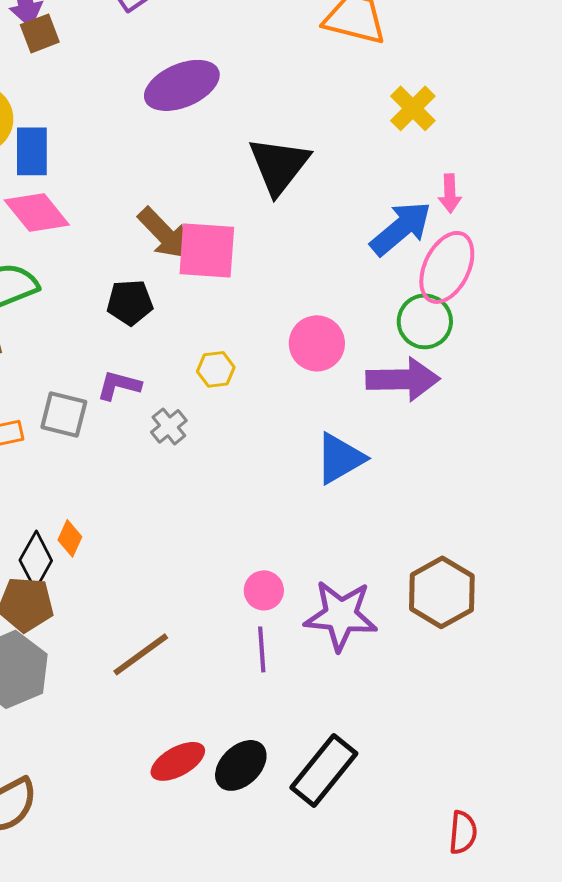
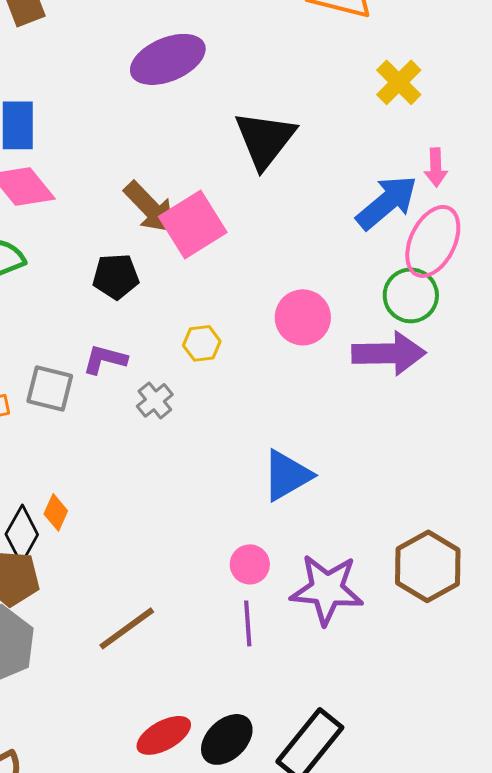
pink square: (207, 250) -> (193, 224), turned -36
blue triangle: (340, 458) -> (287, 475), moved

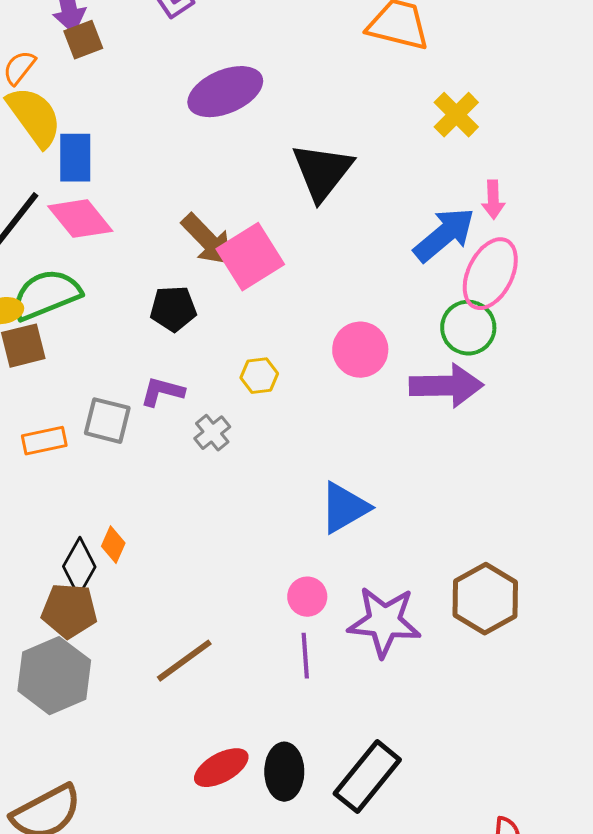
black ellipse: (227, 739) -> (284, 772), turned -46

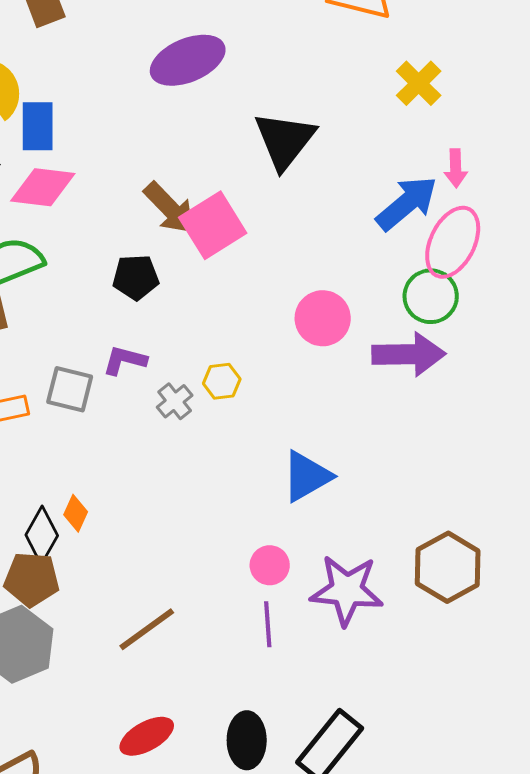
pink diamond: (80, 219) -> (43, 187), turned -44
yellow hexagon: (259, 376) -> (222, 381), moved
red ellipse: (221, 768) -> (147, 736), moved

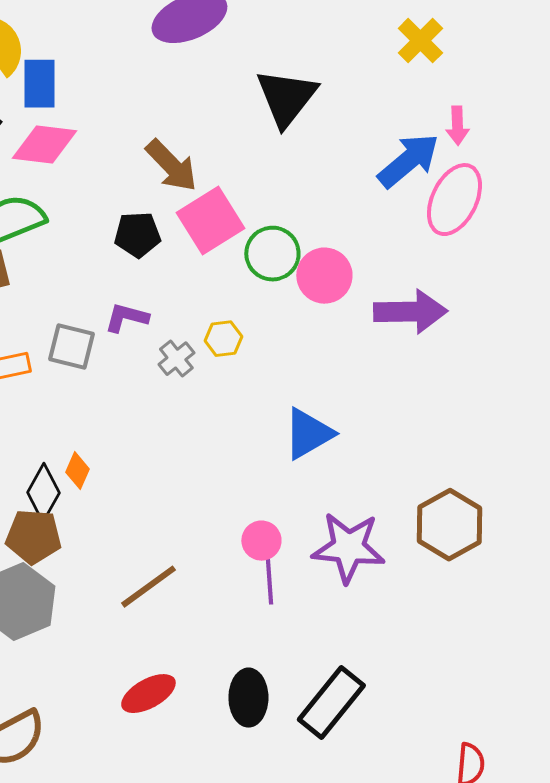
pink square: (213, 225) -> (210, 221), moved
green circle: (431, 296) -> (272, 254), moved
pink circle: (270, 565) -> (261, 541), moved

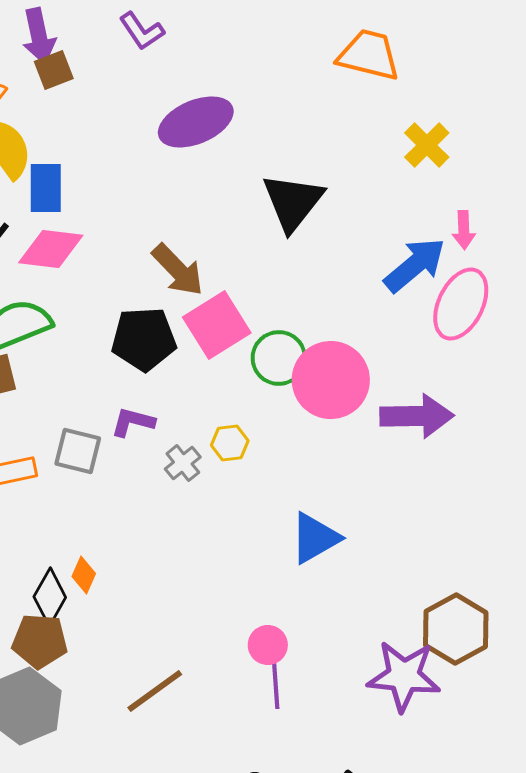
black pentagon: (137, 235) -> (144, 339), size x1.4
pink circle: (324, 276) -> (331, 380), size x1.4
purple star: (348, 548) -> (404, 676), moved

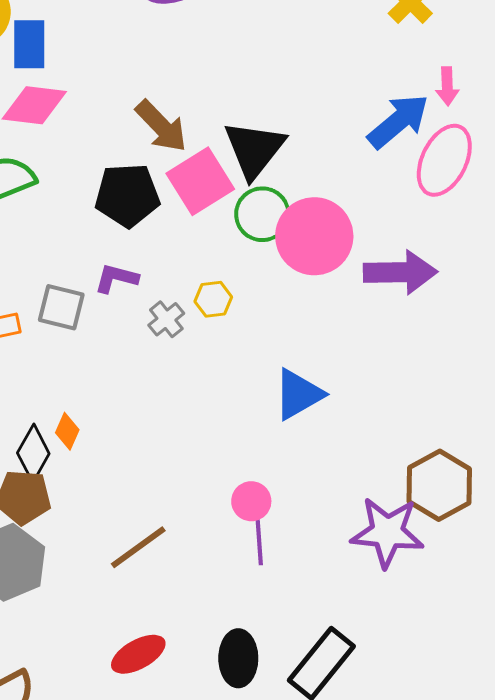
black triangle: (293, 202) -> (254, 149), moved

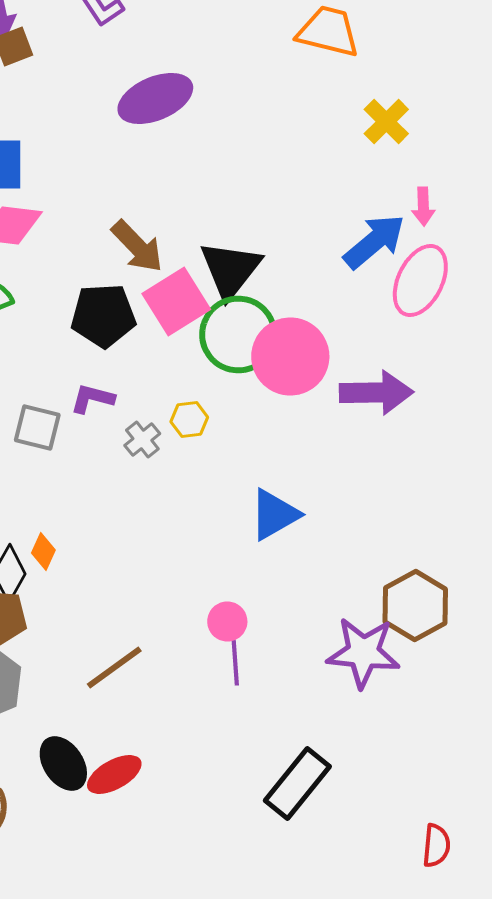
green circle: (262, 214) -> (238, 334), size x1.4
black ellipse: (238, 658) -> (63, 764), moved, turned -34

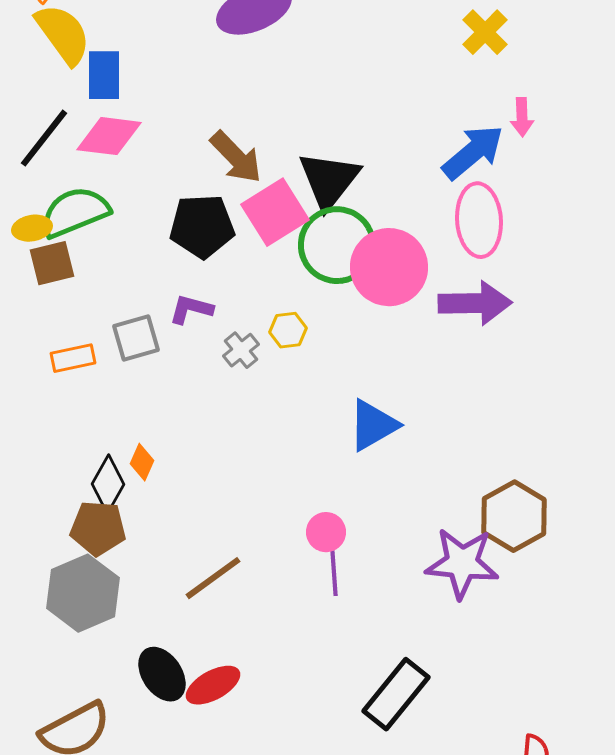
pink ellipse: (420, 280) -> (479, 220), moved, turned -30
gray square: (37, 428) -> (136, 338), turned -30

